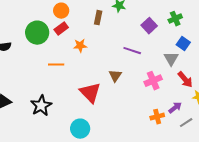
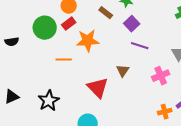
brown rectangle: (98, 18) -> (106, 13), turned -64
purple square: (149, 26) -> (132, 24), moved
orange star: (80, 46) -> (88, 41), size x1.6

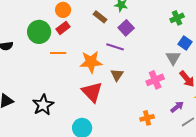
orange star: (88, 41) -> (91, 62), moved
purple line: (140, 46) -> (115, 47), moved
orange line: (64, 60) -> (58, 53), moved
orange cross: (165, 112) -> (147, 118), moved

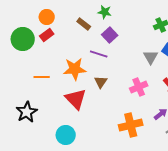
orange line: (58, 53) -> (42, 77), moved
gray triangle: (173, 58) -> (151, 57), moved
orange cross: (147, 118) -> (131, 125), size x1.6

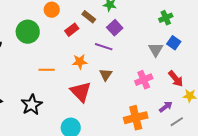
red rectangle: (47, 35) -> (72, 30), moved
orange star: (75, 69) -> (80, 62), size x0.7

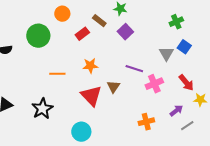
purple line: (104, 47) -> (134, 69), moved
brown triangle: (106, 75) -> (113, 87), moved
orange cross: (136, 118) -> (146, 122), size x0.7

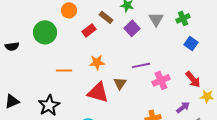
gray triangle: (166, 54) -> (156, 19), moved
purple line: (134, 69) -> (141, 65), turned -30
red triangle: (91, 96) -> (98, 92), turned -30

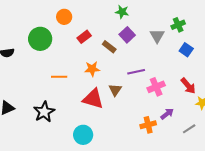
brown rectangle: (106, 17) -> (109, 47), moved
gray triangle: (156, 19) -> (157, 36), moved
purple arrow: (183, 107) -> (167, 114), moved

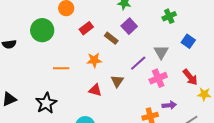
green cross: (178, 25) -> (169, 16), moved
gray triangle: (157, 36) -> (161, 52), moved
purple line: (136, 72) -> (138, 63), turned -30
red triangle: (93, 99) -> (95, 90), size x0.6
purple arrow: (167, 114) -> (169, 105), turned 32

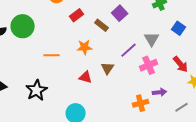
green circle: (42, 30) -> (23, 26), moved

